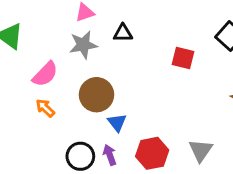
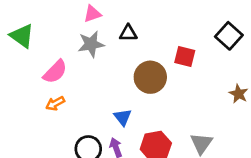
brown circle: (96, 95) -> (150, 77), moved
orange arrow: (45, 108) -> (55, 103), turned -72

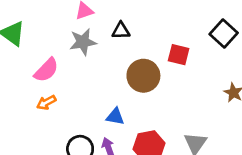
blue triangle: (123, 117) -> (115, 117), turned -42

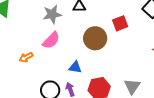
red square: (179, 55) -> (120, 23), turned -35
pink semicircle: (46, 70) -> (51, 40), moved

